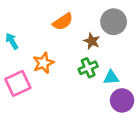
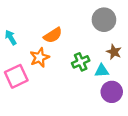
orange semicircle: (63, 22) -> (53, 35), moved
brown star: (92, 41) -> (114, 52), moved

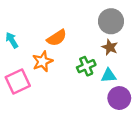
brown star: (114, 52) -> (110, 47), moved

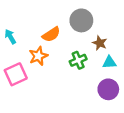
gray circle: (111, 21) -> (81, 20), moved
cyan triangle: (109, 76) -> (109, 62), moved

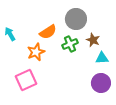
green cross: (78, 60) -> (70, 44), moved
pink square: (16, 74) -> (26, 80), moved

